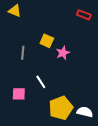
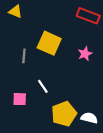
red rectangle: (84, 15) -> (88, 16), size x1.5
yellow square: (47, 41) -> (49, 43), size x1.6
pink star: (63, 53) -> (85, 54), moved

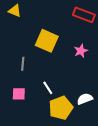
gray line: (24, 56) -> (23, 64), moved
white line: (43, 86) -> (48, 88), moved
white semicircle: (89, 118) -> (85, 99), moved, turned -35

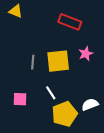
red rectangle: (84, 15) -> (70, 22), moved
yellow square: (47, 41) -> (58, 61), moved, turned -30
gray line: (23, 64) -> (33, 62), moved

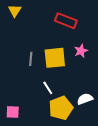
yellow triangle: (16, 11) -> (15, 11), turned 40
pink square: (20, 99) -> (13, 112), moved

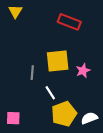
pink star: (81, 51) -> (83, 71), moved
gray line: (31, 59) -> (32, 73), moved
white semicircle: (85, 99) -> (89, 118), moved

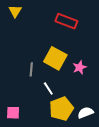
yellow square: (58, 61) -> (55, 58), turned 35

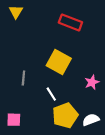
pink star: (79, 67) -> (92, 82), moved
gray line: (31, 69) -> (23, 78), moved

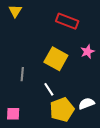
pink star: (92, 82) -> (87, 52), moved
white semicircle: (91, 120) -> (86, 104), moved

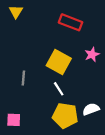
white line: (49, 89) -> (59, 89), moved
yellow pentagon: (62, 110) -> (65, 116), turned 30

